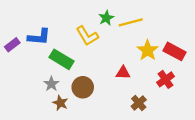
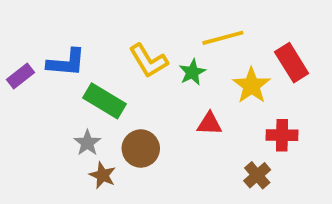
green star: (106, 18) -> (192, 72), moved
red rectangle: (174, 51) -> (292, 63), moved, turned 30
red cross: (166, 79) -> (282, 135), turned 36
brown cross: (139, 103) -> (257, 175), moved

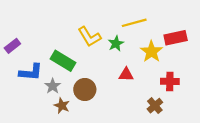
blue L-shape: (66, 63) -> (31, 72), moved
red rectangle: (292, 63) -> (176, 38), turned -70

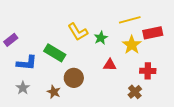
yellow line: (134, 23) -> (130, 20), moved
gray star: (53, 86) -> (23, 88), moved

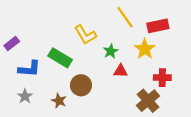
yellow line: (130, 20) -> (125, 17), moved, turned 70
red rectangle: (153, 33) -> (158, 26), moved
green star: (101, 38) -> (111, 51), moved
brown cross: (135, 92) -> (148, 101), size x1.5

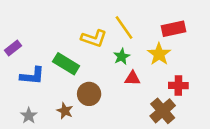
yellow line: (125, 17) -> (124, 28), moved
yellow L-shape: (85, 35) -> (94, 38), turned -40
gray star: (25, 96) -> (29, 116), moved

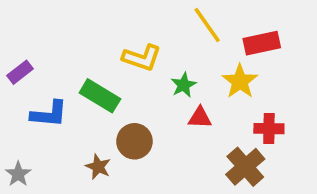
yellow line: (124, 28) -> (207, 25), moved
gray star: (29, 116) -> (18, 174), moved

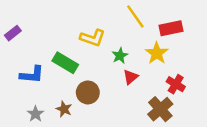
purple rectangle: (20, 72) -> (13, 33), moved
red triangle: (200, 118) -> (131, 77), turned -42
red cross: (269, 129) -> (176, 84), turned 30
gray star: (18, 174) -> (35, 114), moved

